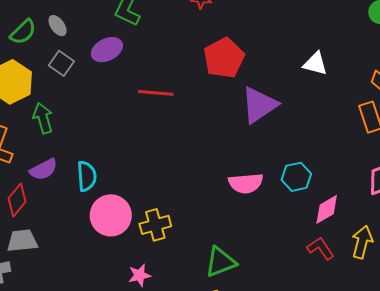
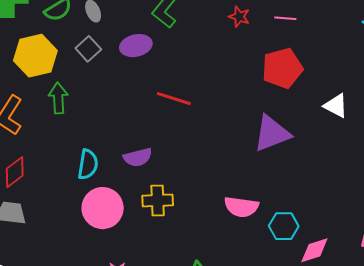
red pentagon: (224, 58) -> (282, 68), moved
purple semicircle: (43, 169) -> (138, 157), moved
cyan hexagon: (296, 177) -> (284, 226), moved
yellow cross: (155, 225) -> (158, 200), moved

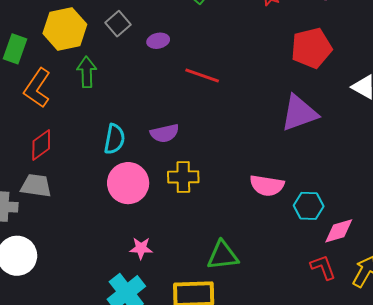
purple ellipse: (136, 46) -> (158, 41), moved, size x0.7

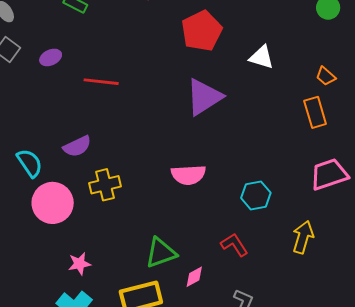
cyan semicircle: (114, 139) -> (30, 163), turned -32
cyan hexagon: (309, 206) -> (256, 195), moved
pink diamond: (339, 231) -> (194, 277), moved, size x0.7
red L-shape: (323, 267) -> (234, 245), moved

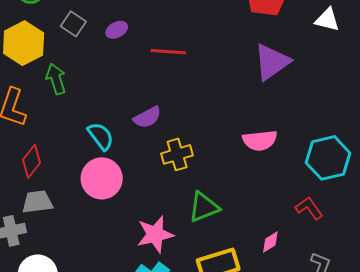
cyan hexagon: (256, 195) -> (328, 158), size x1.5
pink circle: (53, 203) -> (102, 178), moved
green triangle: (161, 253) -> (204, 207), moved
pink star: (79, 264) -> (155, 234), size x1.6

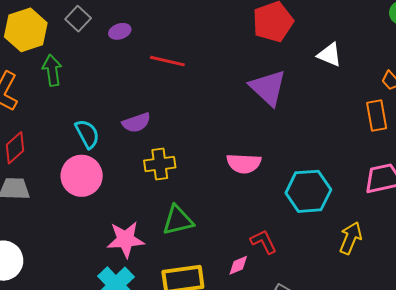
purple triangle: (272, 62) -> (268, 88), turned -51
red L-shape: (309, 208) -> (264, 242), moved

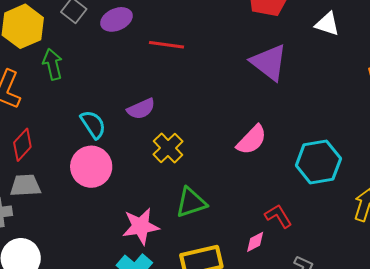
purple ellipse: (120, 31) -> (116, 19), size x1.4
pink semicircle: (244, 163) -> (252, 140), turned -44
yellow cross: (160, 164) -> (168, 148), turned -32

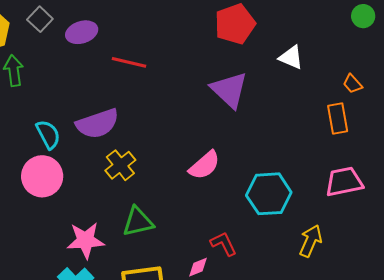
purple semicircle: (141, 109) -> (97, 124), size x1.5

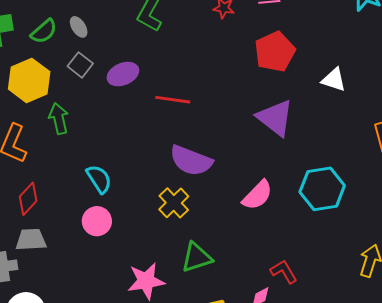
purple semicircle: (97, 124) -> (191, 161), moved, turned 45
pink circle: (42, 176) -> (97, 221), size x0.7
cyan hexagon: (269, 194) -> (322, 189), moved

